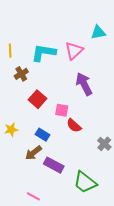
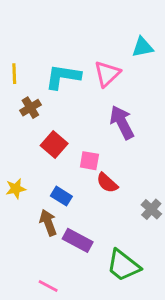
brown arrow: (33, 153) -> (48, 223), turned 108

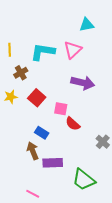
cyan triangle: (143, 47) -> (87, 25), moved
purple arrow: (122, 122) -> (83, 83), turned 130
yellow star: (16, 189) -> (11, 97), moved
purple rectangle: (78, 240) -> (53, 163), turned -30

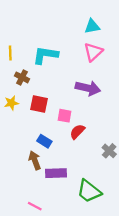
pink triangle: (73, 50) -> (93, 52), moved
brown cross: (21, 73) -> (22, 77), turned -32
red square: (37, 98) -> (39, 104), turned -30
red semicircle: (73, 124) -> (77, 132), turned 91

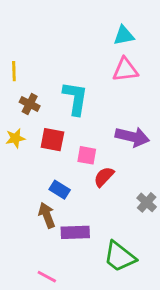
pink triangle: (93, 52) -> (125, 70), turned 36
cyan L-shape: (45, 55) -> (75, 98), moved, turned 90
purple arrow: (88, 88) -> (132, 137), moved

